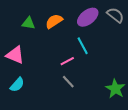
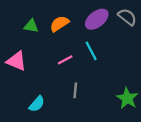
pink line: (67, 61) -> (65, 60), moved
gray line: (68, 82) -> (75, 90), turned 48
cyan semicircle: (17, 85) -> (37, 104), moved

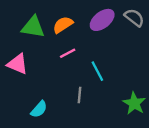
green triangle: (31, 26) -> (33, 27), size x1.5
cyan line: (91, 51) -> (97, 71), moved
pink line: (65, 60) -> (68, 53), moved

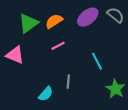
green triangle: (33, 27) -> (28, 23), turned -45
cyan line: (97, 71) -> (97, 61), moved
cyan semicircle: (39, 109) -> (46, 94), moved

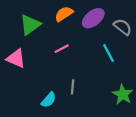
gray semicircle: (115, 15) -> (123, 27), moved
orange semicircle: (54, 21) -> (64, 14), moved
cyan line: (97, 61) -> (108, 53), moved

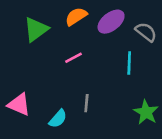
cyan line: (108, 53) -> (129, 63), turned 30
pink triangle: (16, 58) -> (19, 104), moved

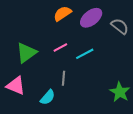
green triangle: (36, 29) -> (26, 53), moved
cyan line: (129, 63) -> (85, 54), moved, turned 60
gray line: (86, 103) -> (64, 78), moved

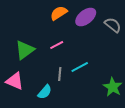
cyan line: (85, 54) -> (80, 67), moved

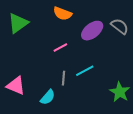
orange semicircle: (59, 13) -> (62, 14), turned -126
purple ellipse: (86, 17) -> (92, 31), moved
green triangle: (25, 50) -> (18, 23), moved

